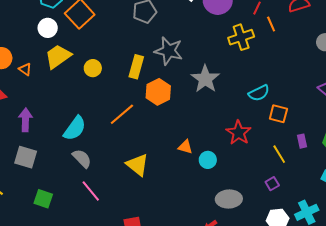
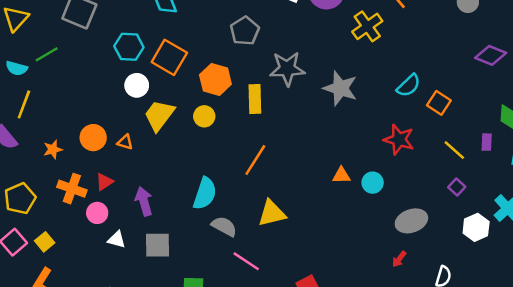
orange hexagon: (158, 92) -> (215, 79), moved
orange square: (278, 114) -> (439, 103), turned 36
purple rectangle: (302, 141) -> (487, 142), moved, turned 32
yellow triangle: (138, 165) -> (272, 213), moved, turned -35

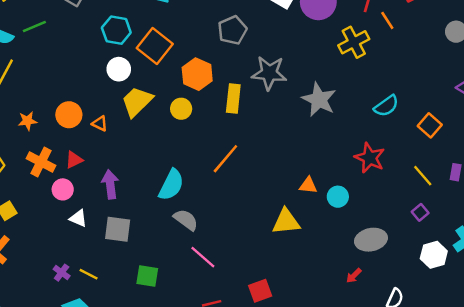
orange square: (439, 103) -> (430, 125), moved
yellow triangle: (272, 213) -> (286, 222), moved

